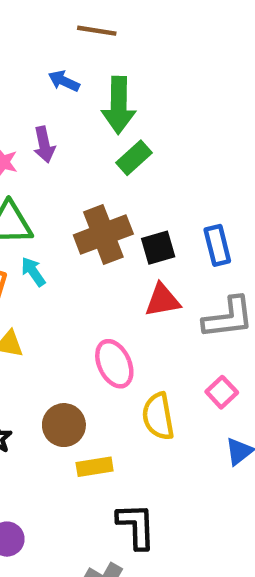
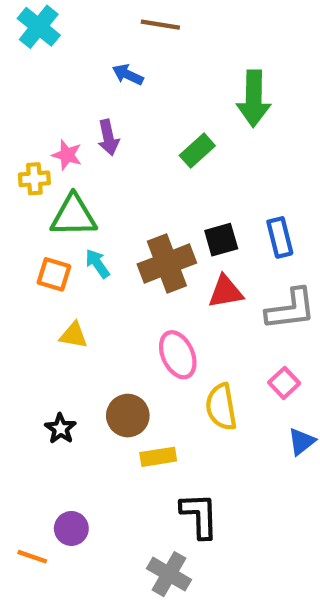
green arrow: (119, 105) -> (254, 98), moved
brown cross: (103, 234) -> (167, 264), moved

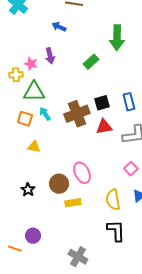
pink ellipse: (178, 355) -> (82, 173), moved
yellow semicircle: (221, 407) -> (113, 200), moved
black L-shape: (199, 515) -> (116, 231), moved

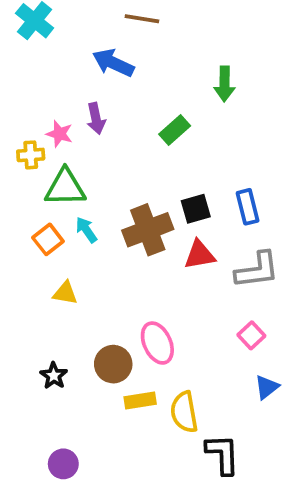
blue arrow: (59, 27) -> (113, 63), size x1.5
green arrow: (117, 38) -> (224, 84), size x0.7
orange square: (25, 119) -> (48, 239), turned 35
yellow semicircle: (113, 200) -> (184, 412), moved

